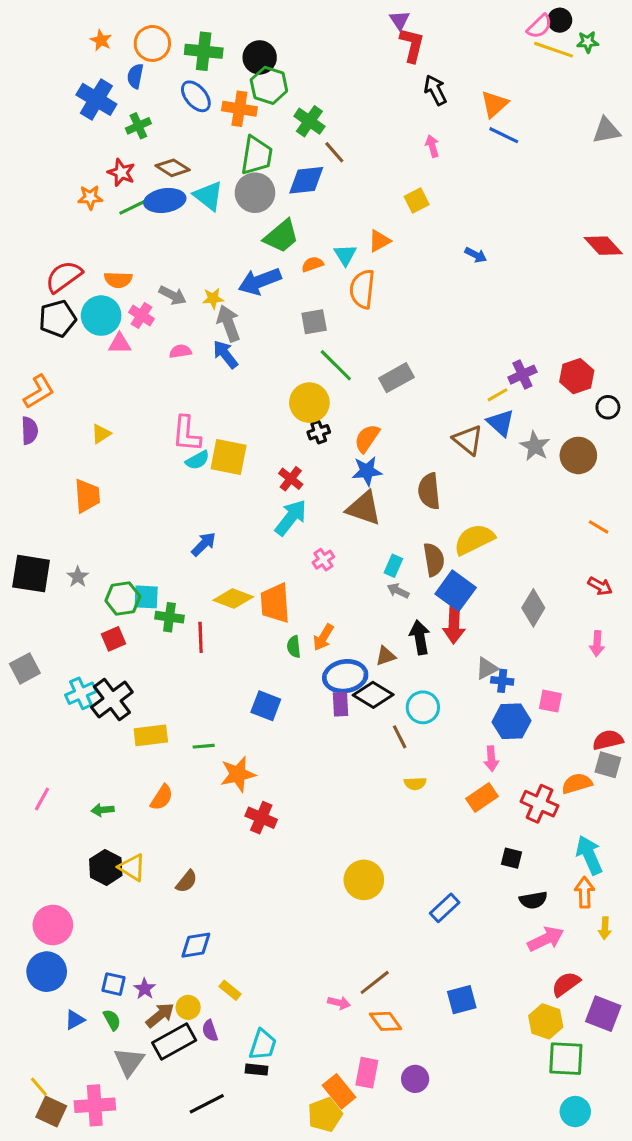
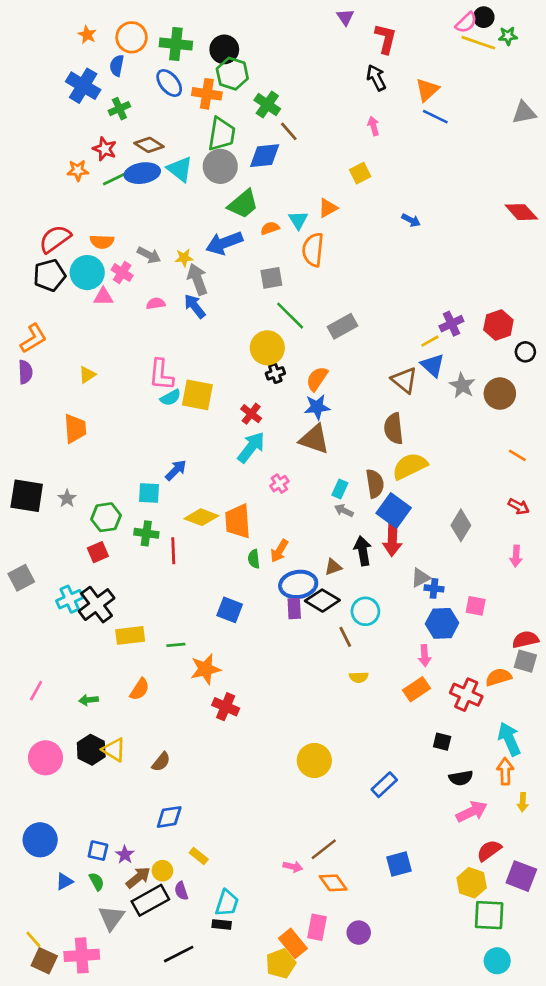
red L-shape: (412, 45) -> (386, 39), moved
brown semicircle: (429, 491) -> (394, 428), moved
cyan square: (146, 597) -> (149, 493), moved
pink circle: (53, 925) -> (45, 758), moved

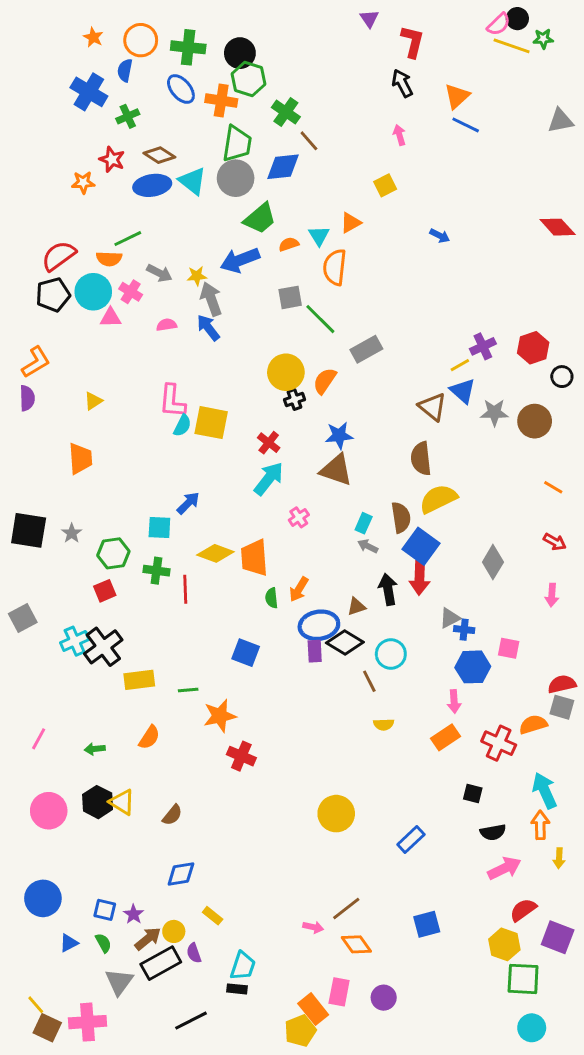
green line: (115, 178) -> (128, 239), moved
green line: (290, 316) -> (320, 319), moved
orange semicircle: (317, 379) -> (325, 381), moved
gray star: (462, 385) -> (494, 412), turned -30
cyan semicircle: (171, 398) -> (182, 425), turned -35

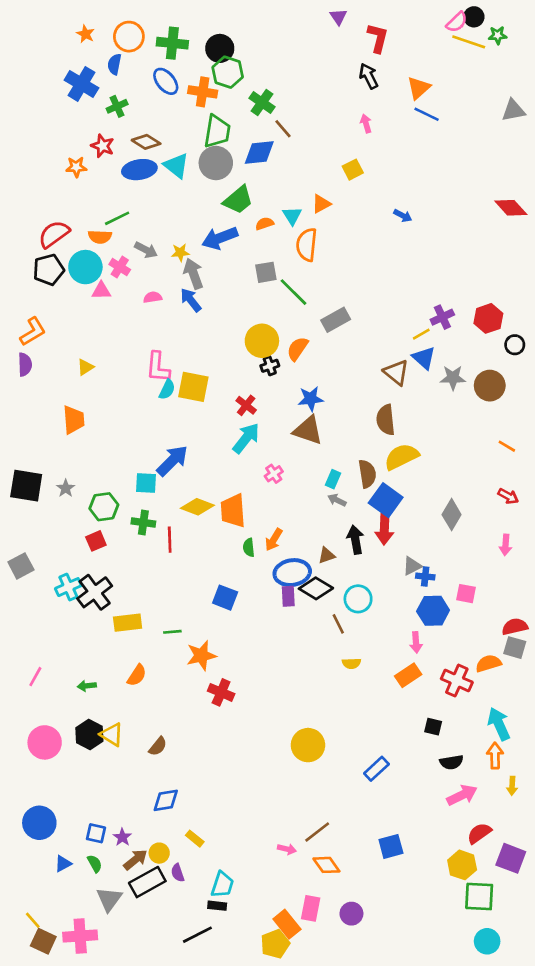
blue arrow: (188, 503) -> (172, 461), size x1.5
black line: (191, 1021) -> (197, 935), moved

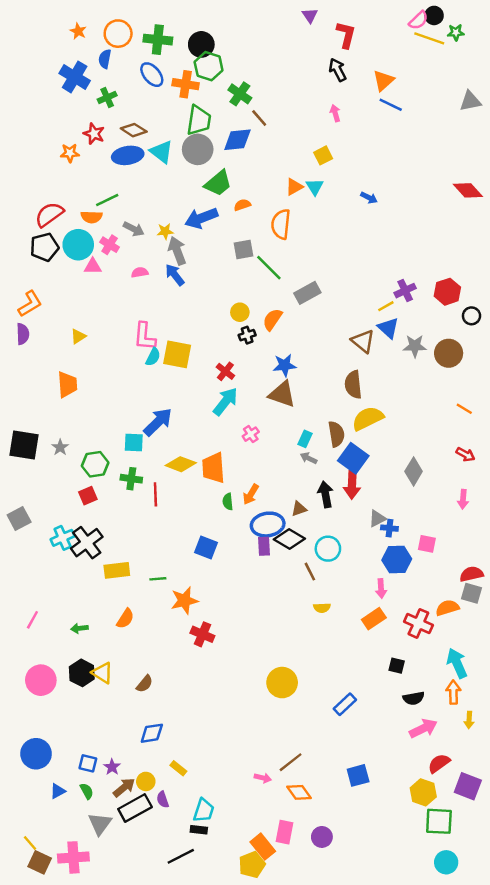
cyan triangle: (292, 216) -> (315, 187), moved
yellow circle: (262, 341) -> (240, 312), size x0.6

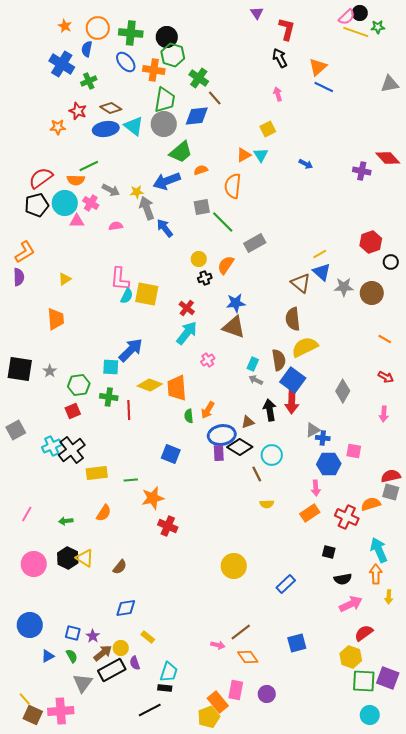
blue arrow: (175, 275) -> (165, 228), moved
purple cross: (405, 291) -> (362, 171), moved, turned 36
purple square: (468, 786) -> (388, 678), moved

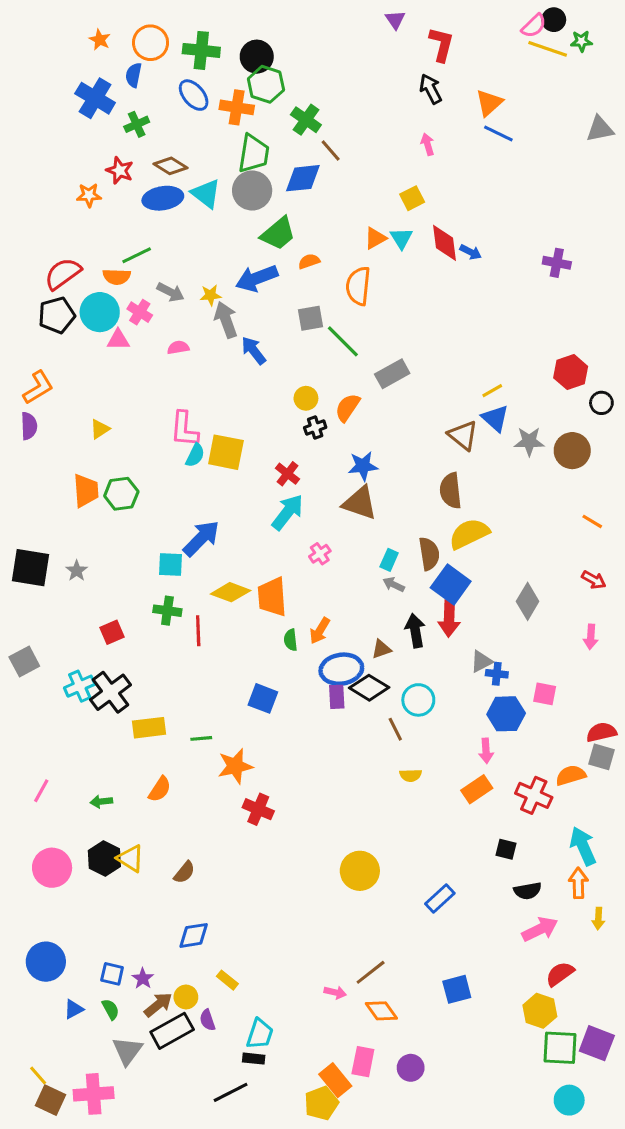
red diamond: (388, 158) -> (444, 243), moved, turned 35
green hexagon: (79, 385) -> (121, 494), moved

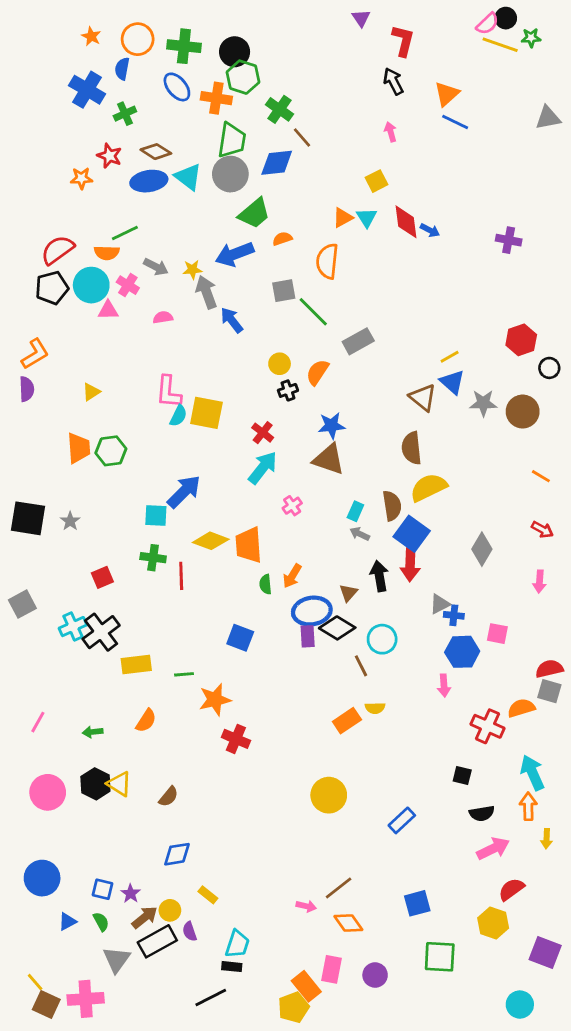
brown triangle: (381, 649) -> (348, 593), turned -30
orange rectangle: (477, 789) -> (347, 721), moved
green square: (560, 1048) -> (440, 957), moved

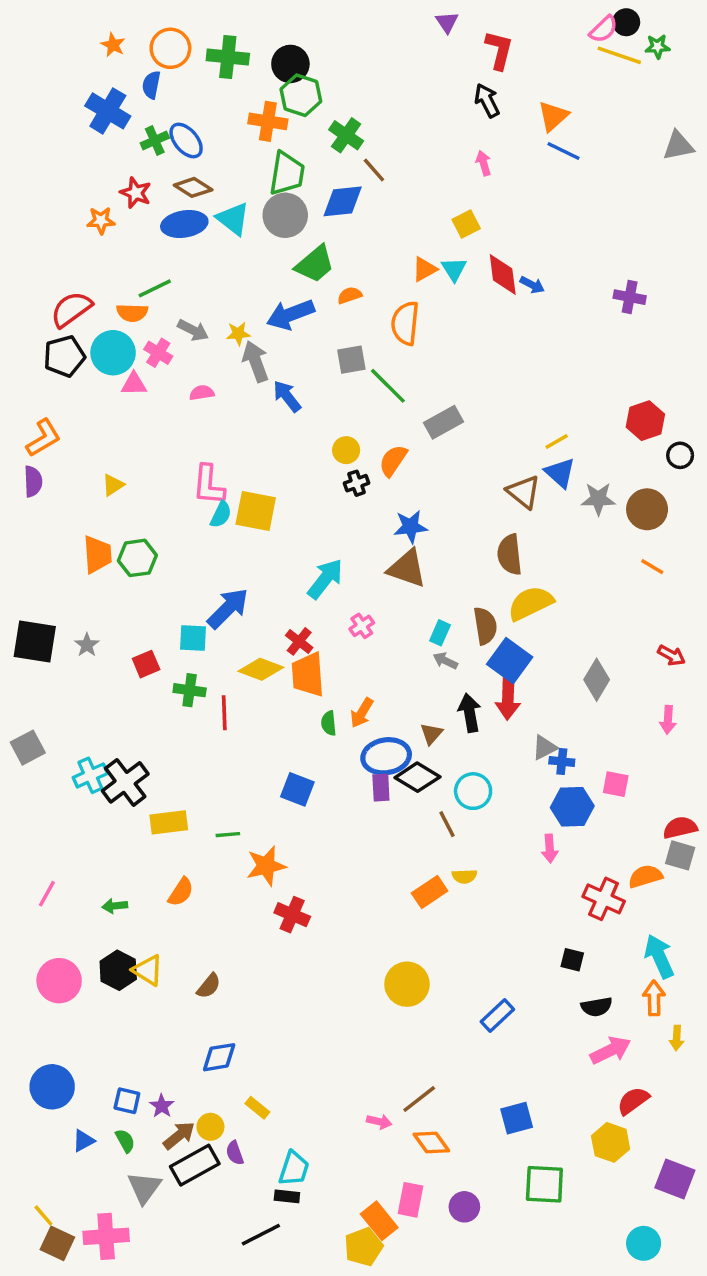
blue ellipse: (177, 87) -> (186, 141), moved
red cross: (263, 433) -> (299, 641), moved
orange line: (541, 476) -> (652, 567), moved
red square: (102, 577) -> (146, 664), moved

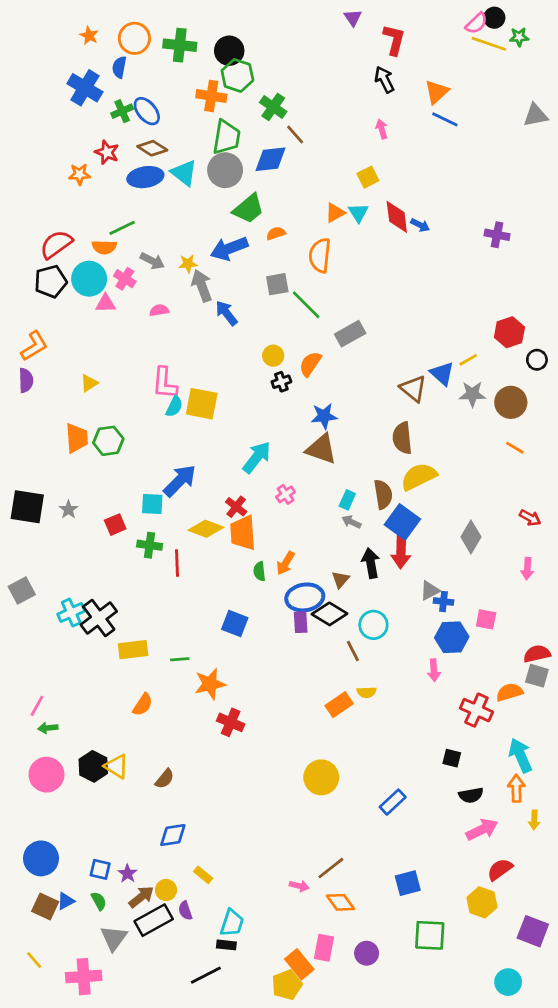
yellow line: (557, 441) -> (468, 360), moved
green arrow: (115, 906) -> (48, 728), moved
brown square: (57, 1243) -> (45, 906), moved

